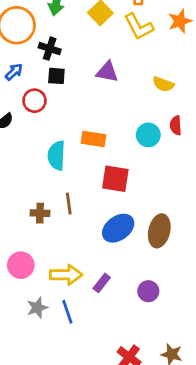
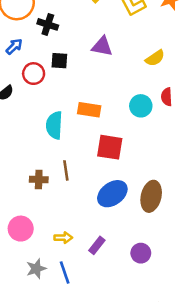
black square: (56, 76) -> (59, 61), moved
yellow semicircle: (163, 84) -> (155, 58), turned -54
yellow arrow: (66, 275) -> (63, 238), size x0.6

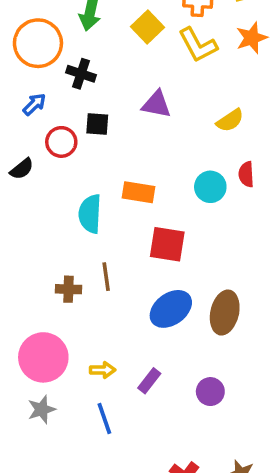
pink circle: (21, 229) -> (43, 357), size x1.4
gray star: (36, 269) -> (42, 409), moved

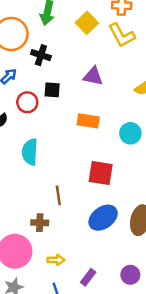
orange rectangle: (139, 192) -> (88, 121), moved
cyan semicircle: (90, 214) -> (30, 152), moved
brown cross: (68, 289) -> (40, 223), moved
purple rectangle: (149, 381) -> (88, 277), moved

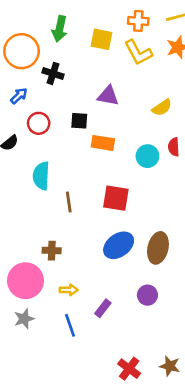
yellow square: (87, 23) -> (102, 39), turned -35
black square: (52, 90) -> (79, 121), moved
brown line: (58, 195) -> (69, 202), moved
purple circle: (130, 275) -> (147, 295), moved

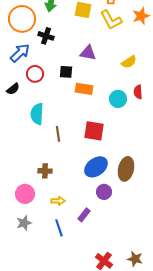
blue arrow: (19, 96) -> (20, 53), size x1.5
pink circle: (25, 281) -> (25, 194), size x0.7
purple circle: (147, 295) -> (104, 192), moved

